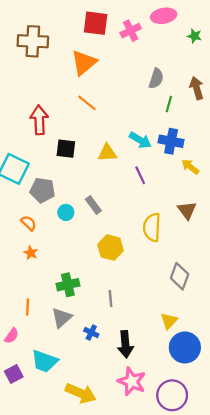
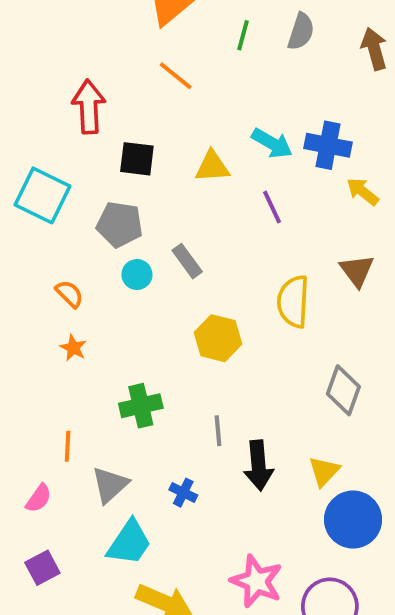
green line: (169, 104) -> (243, 35), moved
gray pentagon: (42, 190) -> (120, 224), moved
gray triangle: (62, 318) -> (110, 485), moved
black arrow: (125, 344) -> (258, 466), moved
cyan trapezoid: (45, 361) -> (129, 543), moved, turned -76

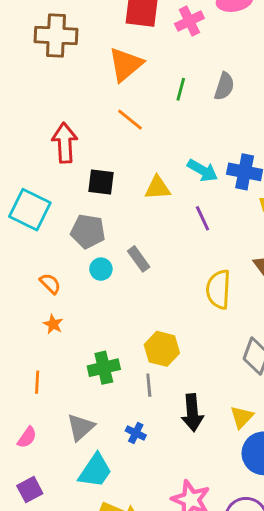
yellow hexagon: (218, 338) -> (162, 349), moved
gray line: (218, 431) -> (149, 385), moved
orange line: (68, 446) -> (37, 382), moved

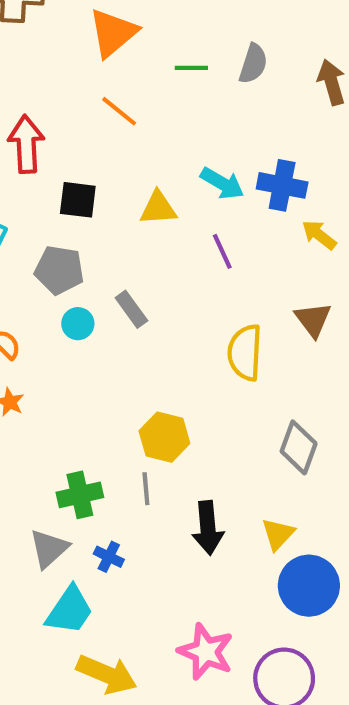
green line: (181, 89) -> (191, 68), turned 75
green cross: (104, 368) -> (80, 495), moved
blue cross: (136, 433) -> (109, 557), moved

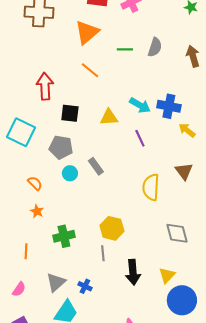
gray diamond: (299, 447) -> (177, 233), turned -35
green cross: (80, 495) -> (64, 236), moved

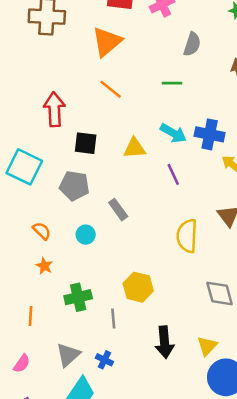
gray semicircle: (155, 47) -> (192, 44), moved
green line: (125, 49) -> (172, 83), moved
cyan circle: (70, 173) -> (86, 235), moved
gray line: (103, 253) -> (113, 318), moved

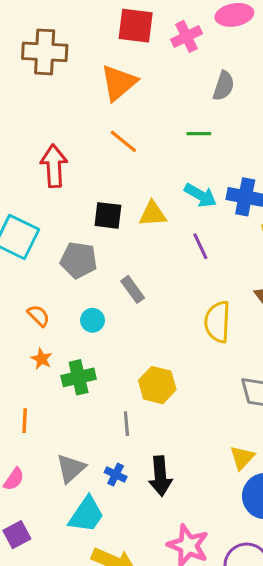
black square: (86, 143) -> (108, 215), moved
green cross: (78, 297) -> (79, 377), moved
black arrow: (164, 342) -> (160, 476), moved

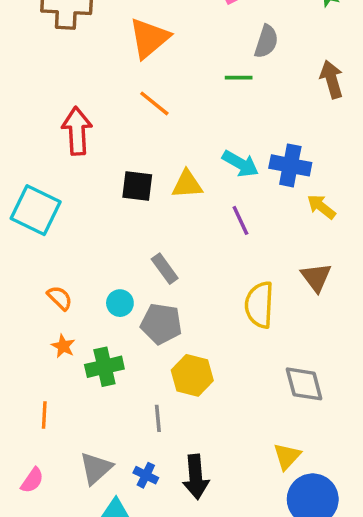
green line: (199, 134) -> (239, 78), moved
gray pentagon: (79, 260) -> (161, 324), moved

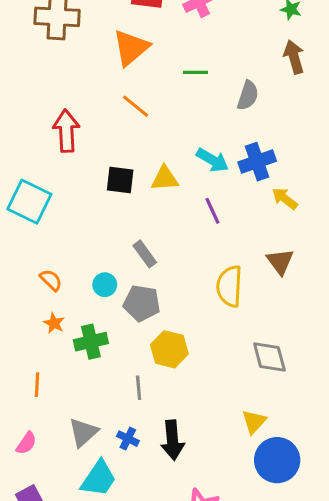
gray semicircle: (266, 41) -> (248, 95), moved
green line: (239, 78) -> (196, 72), moved
brown arrow: (332, 79) -> (294, 57), moved
blue cross: (290, 165) -> (257, 162), turned -30

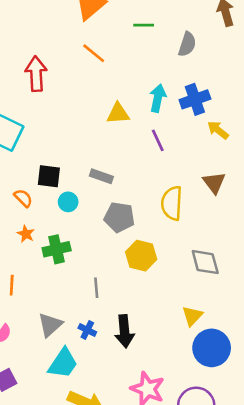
cyan arrow: (212, 160) -> (158, 98), turned -108
black square: (120, 180) -> (49, 176), moved
gray rectangle: (145, 254) -> (101, 176), turned -35
gray pentagon: (142, 303) -> (119, 217), moved
yellow hexagon: (169, 349) -> (141, 256), moved

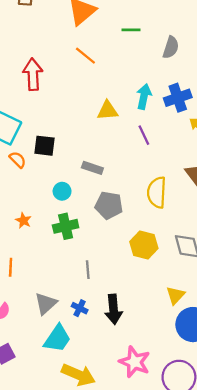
black square: (49, 176) -> (44, 146), moved
orange semicircle: (23, 198) -> (18, 160), moved
green cross: (57, 249) -> (66, 226), moved
yellow hexagon: (141, 256) -> (144, 245), moved

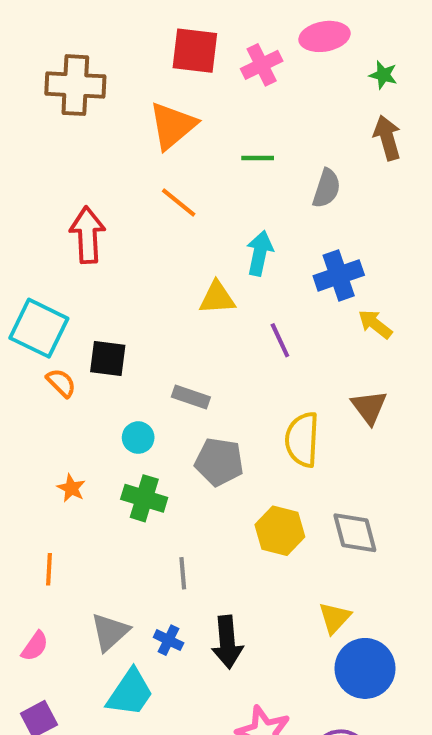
cyan arrow: (144, 97) -> (260, 253), moved
green cross: (66, 226) -> (144, 498), turned 30

